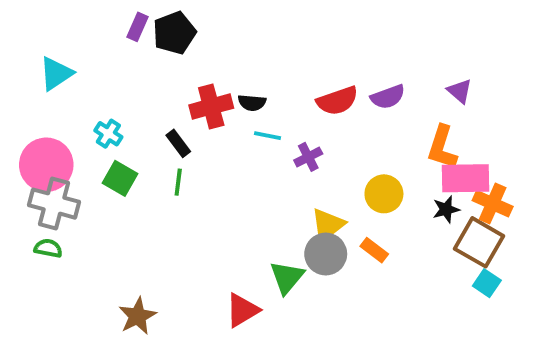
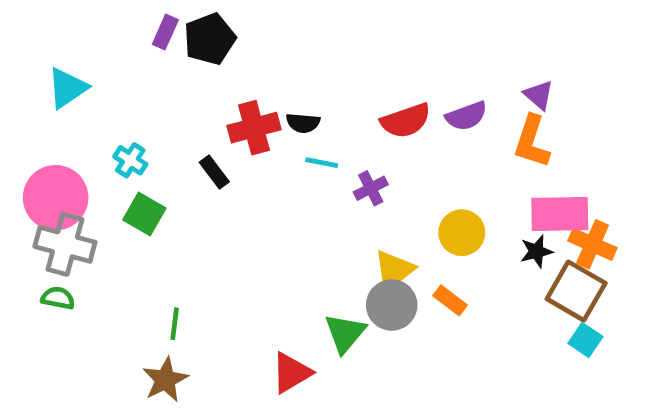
purple triangle: (460, 91) -> (539, 95), moved
orange L-shape: (442, 147) -> (532, 142), moved
green line: (178, 182) -> (175, 324), moved

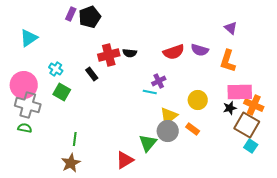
purple triangle: (539, 95) -> (231, 28), moved
purple semicircle: (466, 116) -> (200, 50), turned 36
cyan line: (322, 163) -> (150, 92), moved

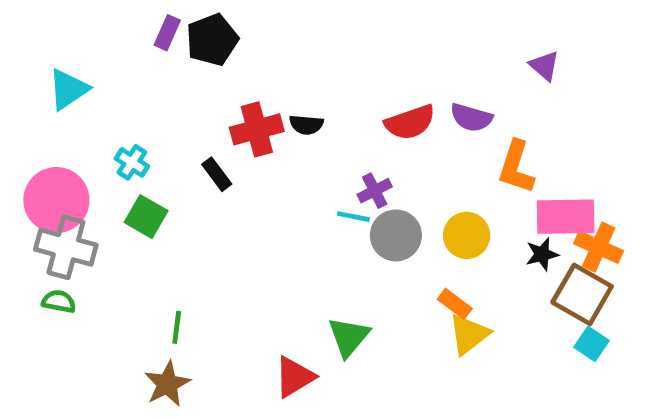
orange L-shape: (228, 61) -> (516, 167), moved
yellow triangle: (169, 116) -> (469, 334), moved
gray circle: (168, 131) -> (396, 235), moved

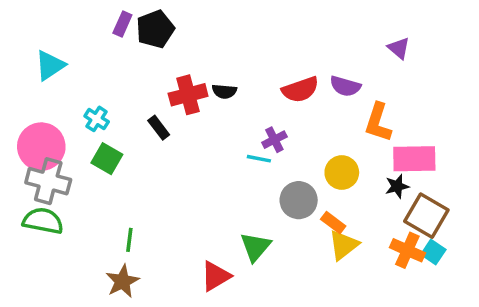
gray circle: (396, 235) -> (299, 200), moved
orange cross: (599, 247) -> (407, 250), moved
green semicircle: (59, 301) -> (43, 221), size x1.6

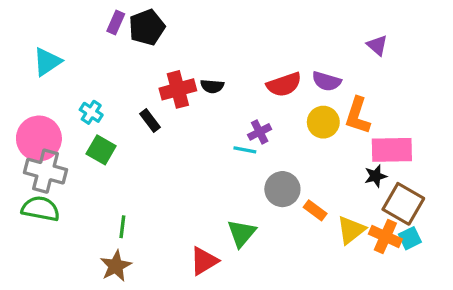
yellow circle: (342, 172) -> (323, 122), moved
yellow triangle: (344, 245) -> (351, 230), moved
cyan square: (433, 252) -> (410, 238), turned 30

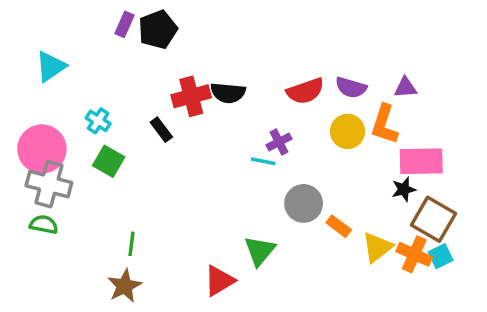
purple triangle: (377, 45) -> (405, 88), moved, turned -45
black semicircle: (212, 86) -> (228, 93), size x1.4
green semicircle: (41, 209) -> (44, 224), size x0.7

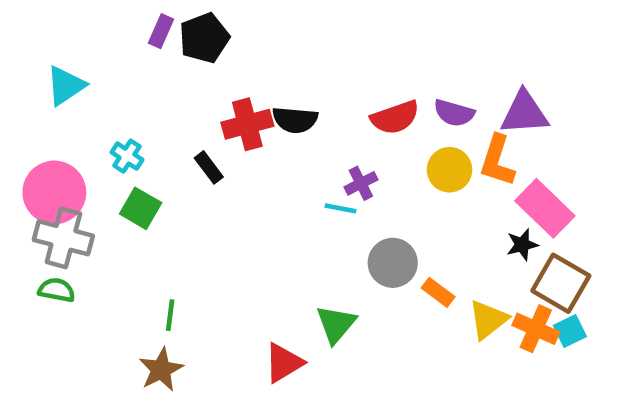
purple triangle: (405, 88) -> (524, 113), size x1.6
pink rectangle: (421, 161) -> (545, 208), turned 45

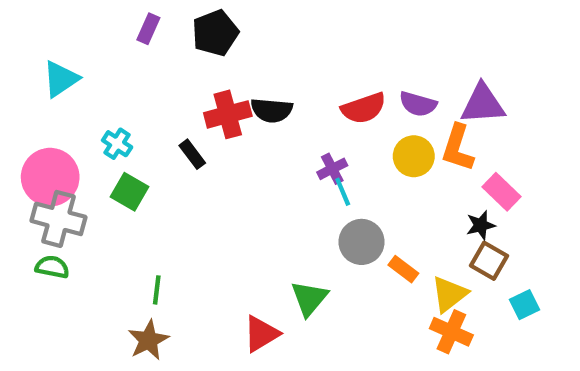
black pentagon: (204, 38) -> (215, 33), moved
cyan line: (340, 208) -> (343, 192), moved, turned 56
pink rectangle: (545, 208) -> (502, 192), size x0.7
brown square: (561, 283) -> (489, 261), moved, size x0.7
orange cross: (536, 329) -> (451, 332), moved

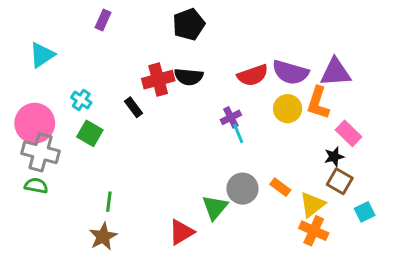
black pentagon: (215, 33) -> (189, 24), moved
purple semicircle: (418, 104) -> (290, 72), size x1.4
gray circle: (362, 242) -> (243, 189), moved

